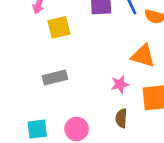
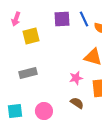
brown semicircle: (121, 118) -> (77, 103), turned 120

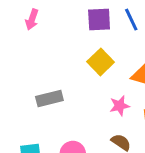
yellow square: (31, 36) -> (101, 62), moved, turned -30

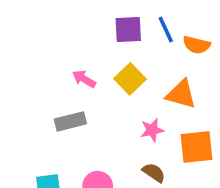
pink arrow: (32, 20) -> (84, 79), moved, turned 102

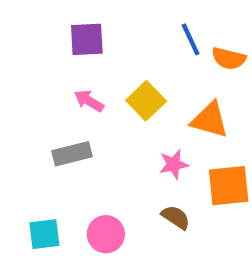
purple square: (128, 30) -> (87, 39), moved

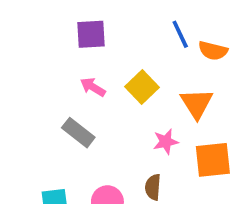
orange triangle: (210, 120) -> (197, 103), turned 42
gray rectangle: (72, 154) -> (78, 133), turned 52
brown semicircle: (176, 217) -> (153, 187), moved, turned -120

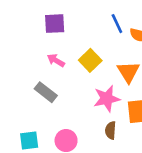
pink star: (166, 142) -> (107, 99), size x1.5
brown semicircle: (153, 187) -> (111, 130), moved

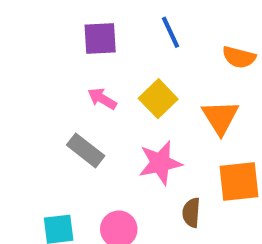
blue line: (117, 24) -> (171, 32), moved
pink star: (107, 99) -> (160, 163), moved

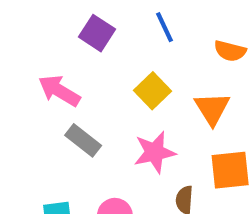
purple square: (100, 39) -> (97, 33), turned 36
pink arrow: (102, 99) -> (59, 91), moved, size x1.5

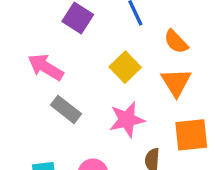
orange semicircle: (230, 51) -> (176, 42), moved, turned 32

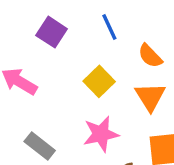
gray rectangle: (66, 109) -> (40, 146), moved

